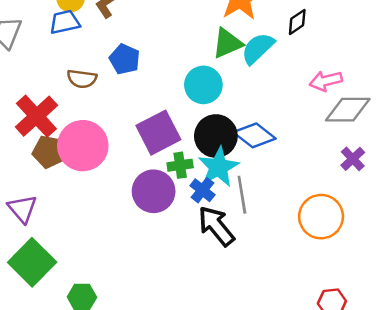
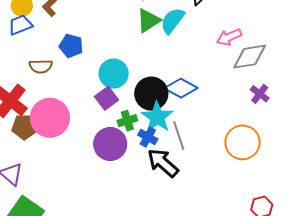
cyan circle: (203, 85) -> (114, 74), moved
purple square: (158, 133) -> (107, 98), size x0.7

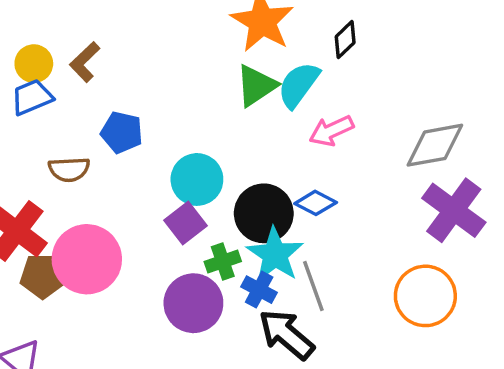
pink arrow: (229, 37) -> (331, 131), moved
blue diamond: (181, 88) -> (316, 203), size x0.7
purple cross: (260, 94) -> (454, 210), size x1.8

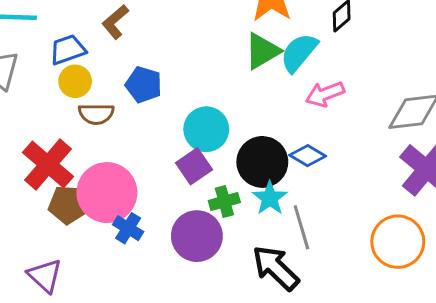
yellow circle: (34, 64) -> (75, 81), moved
cyan star: (275, 255) -> (270, 198), size x0.7
blue cross: (259, 290) -> (128, 228), moved

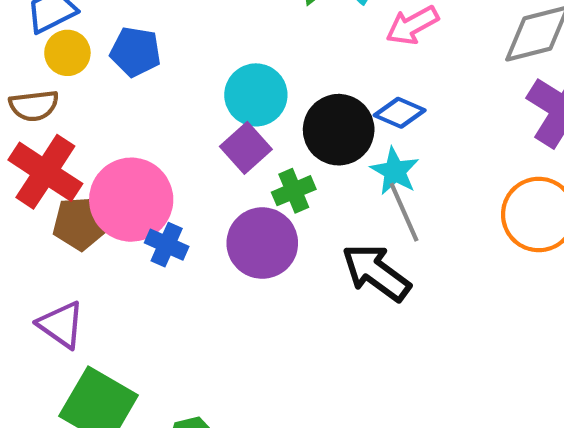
blue pentagon: (144, 85) -> (135, 52), moved
brown semicircle: (96, 114) -> (34, 106), moved
cyan star: (270, 198) -> (395, 171), moved

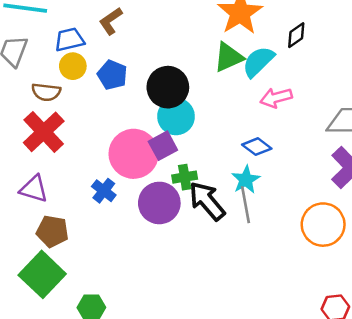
black circle: (339, 130) -> (168, 87), moved
pink circle: (131, 200) -> (134, 154), moved
brown pentagon: (80, 223) -> (52, 231), moved
black arrow: (376, 272) -> (207, 201), moved
purple triangle: (61, 325) -> (34, 189), moved, turned -32

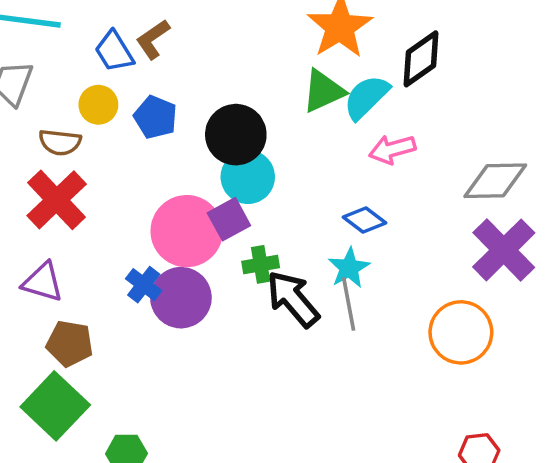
black diamond: (296, 35) -> (421, 59), size x1.5
blue trapezoid: (69, 40) -> (114, 51), moved, turned -108
purple circle: (159, 203) -> (181, 298), moved

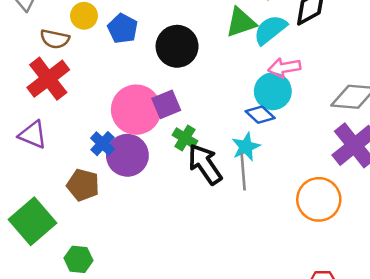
cyan circle: (248, 177) -> (273, 91), moved
green cross: (261, 264) -> (185, 138), turned 35
brown pentagon: (70, 343) -> (83, 185), moved

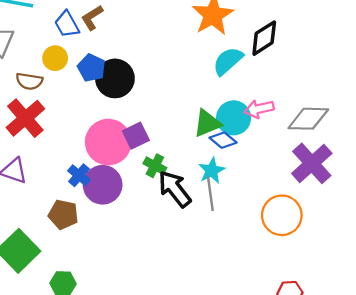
green triangle: (241, 22) -> (207, 123), moved
black circle: (177, 46) -> (115, 78), moved
pink arrow: (284, 68) -> (259, 109), moved

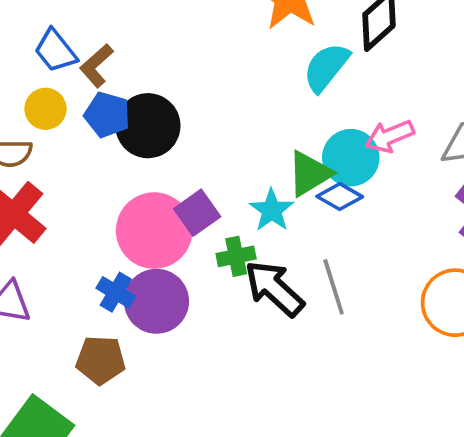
brown L-shape: (92, 18) -> (97, 66), moved
green cross: (155, 166) -> (236, 256), turned -30
cyan star: (212, 170) -> (272, 210), moved

